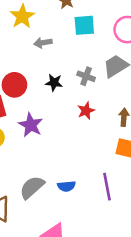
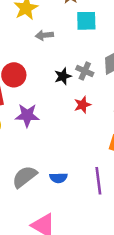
black star: (54, 83) -> (63, 76), moved, turned -30
purple star: (31, 125) -> (27, 115), turned -30

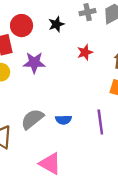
gray cross: (85, 71) -> (88, 12), moved, turned -35
black star: (63, 76) -> (56, 24), moved

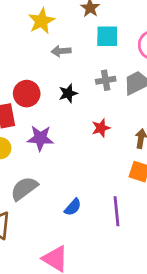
gray semicircle: (32, 119) -> (24, 188), moved
blue semicircle: (64, 120) -> (73, 207), turned -49

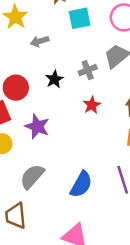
gray cross: (106, 80) -> (88, 70), moved
purple star: (40, 138) -> (37, 126), turned 30
blue semicircle: (73, 207) -> (81, 184), size x1.5

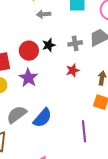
red circle: (16, 88) -> (29, 51), moved
blue semicircle: (81, 184) -> (42, 118), moved

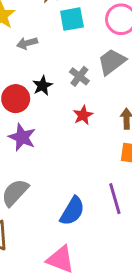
gray cross: (75, 43) -> (79, 76), turned -32
blue semicircle: (42, 118) -> (72, 211), moved

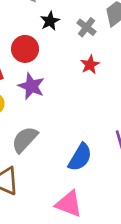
black star: (42, 86) -> (50, 21), moved

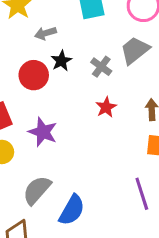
red circle: (25, 49) -> (34, 75), moved
blue semicircle: (80, 157) -> (72, 210), moved

